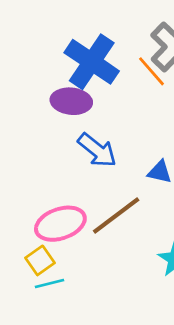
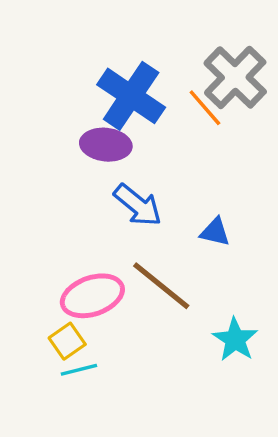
brown line: (116, 215) -> (161, 286), turned 76

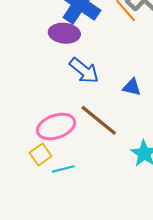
cyan line: (79, 370) -> (63, 169), moved

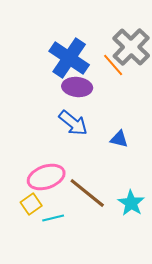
purple ellipse: (64, 33) -> (77, 87), moved
brown line: (99, 120) -> (87, 193), moved

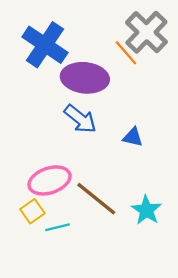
blue cross: (69, 58) -> (45, 45), moved
purple ellipse: (77, 87) -> (85, 78), size x1.4

